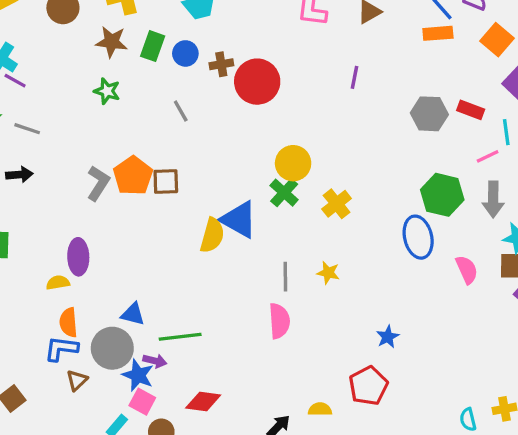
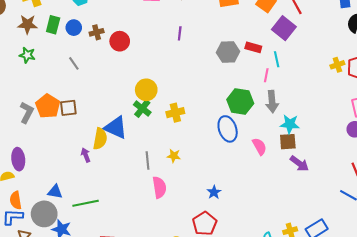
red circle: (257, 82) -> (120, 41), size x0.7
pink line: (488, 156) -> (266, 75), turned -48
yellow cross: (337, 204) -> (175, 113), turned 30
pink semicircle: (279, 321) -> (159, 187), moved
purple arrow: (155, 361) -> (86, 155), moved, turned -120

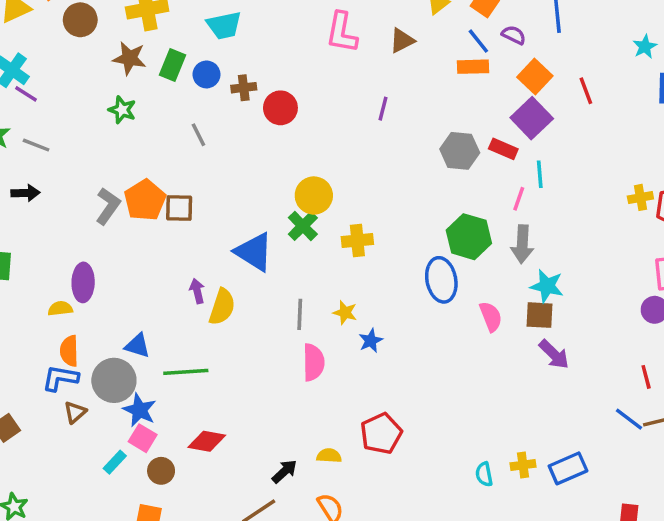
purple square: (284, 28) -> (532, 118), moved
yellow semicircle: (100, 139) -> (222, 307), moved
blue star: (214, 192) -> (371, 341), moved

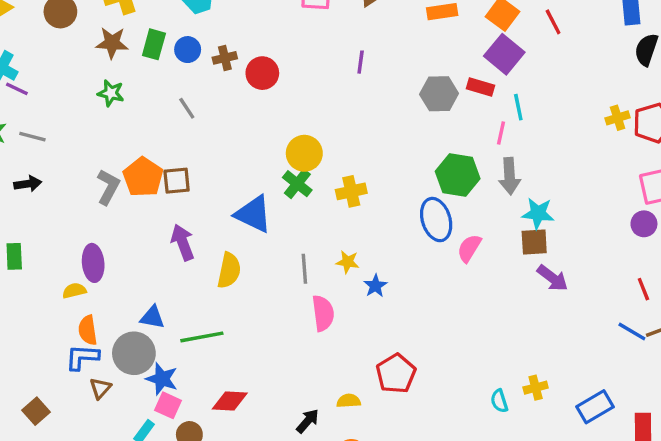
purple arrow: (197, 291) -> (183, 242), moved, size x1.5
pink semicircle: (491, 317) -> (469, 248), moved, turned -120
blue rectangle: (568, 468) -> (595, 407), moved

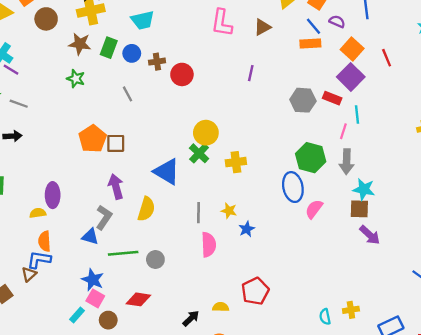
gray L-shape: (108, 187) -> (104, 217), moved
gray circle: (134, 353) -> (155, 259), moved, size x0.6
brown triangle: (100, 388) -> (29, 274), moved

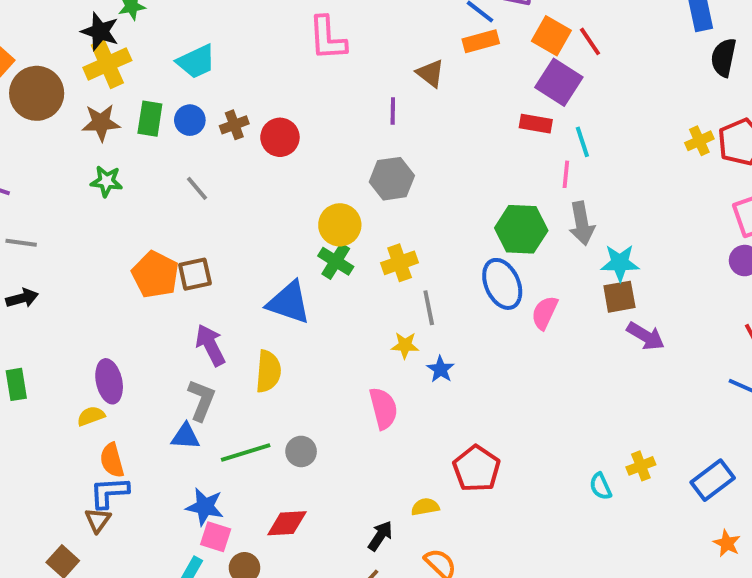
brown circle: (46, 19) -> (37, 93), size x1.4
brown triangle: (262, 27) -> (430, 73), moved, turned -42
red line: (387, 58) -> (590, 41), moved
gray hexagon: (303, 100) -> (392, 179), moved
gray line: (198, 213) -> (429, 308), moved

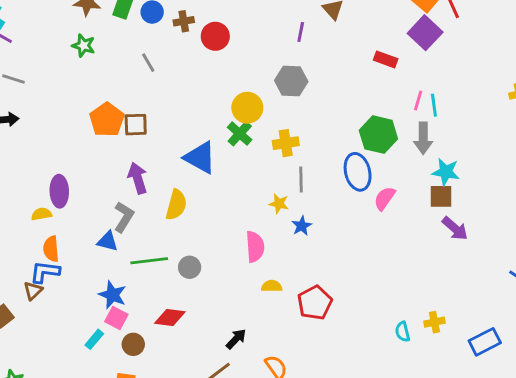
red rectangle: (536, 124) -> (386, 59), moved
cyan line: (582, 142) -> (434, 105), moved
yellow semicircle: (425, 507) -> (272, 286), moved

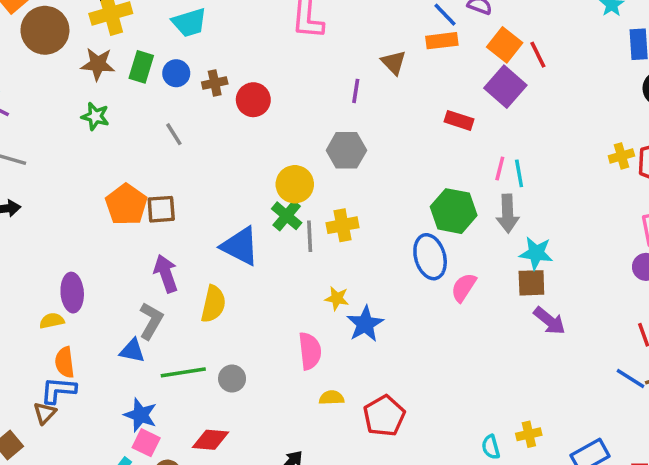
gray line: (301, 180) -> (310, 236), moved
blue star: (302, 226) -> (365, 324), size x1.5

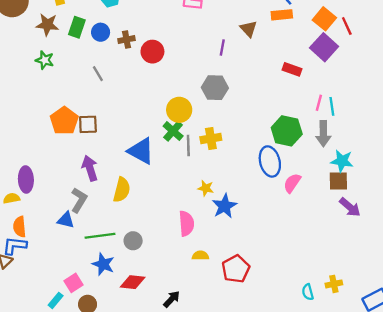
blue star: (140, 415) -> (103, 264), moved
red diamond: (210, 440) -> (133, 282), moved
pink square: (146, 443) -> (74, 283), turned 30

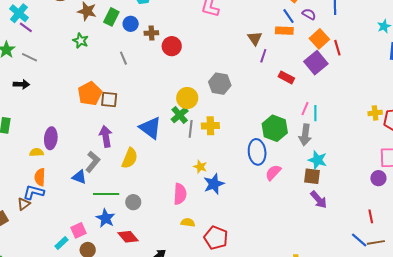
purple line: (222, 47) -> (263, 56), moved
red pentagon: (236, 269) -> (216, 238), turned -30
red diamond: (133, 282) -> (128, 237), turned 35

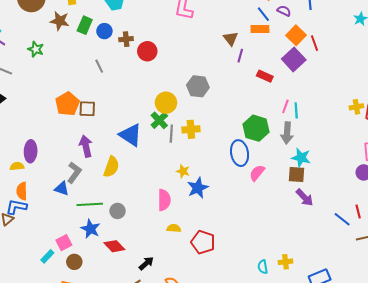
green star: (81, 41) -> (36, 49), moved
blue line: (359, 240) -> (342, 219), moved

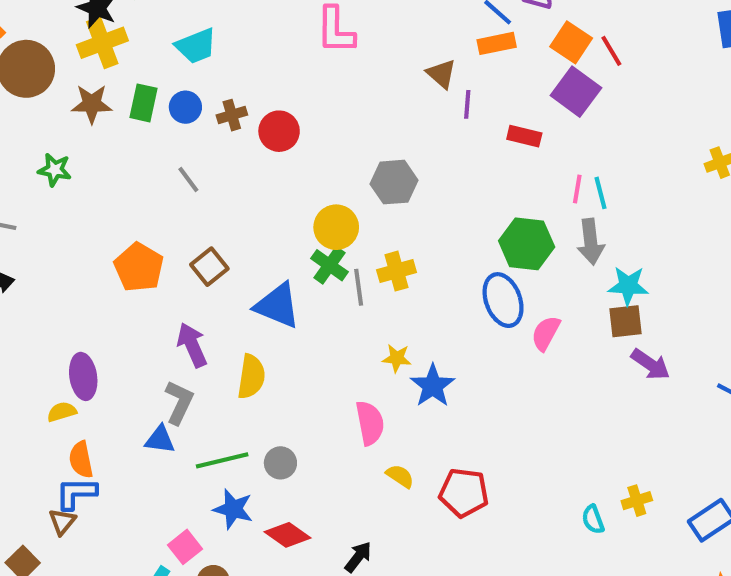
brown square: (87, 109) -> (209, 267), moved, turned -30
yellow semicircle: (174, 228) -> (400, 476), turned 40

